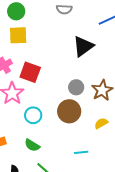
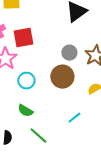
red square: (30, 72) -> (23, 38), turned -30
cyan line: (81, 152) -> (74, 118), turned -32

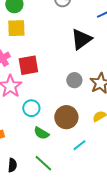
brown circle: (62, 77) -> (66, 117), moved
green semicircle: (25, 111) -> (41, 133), moved

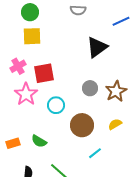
cyan circle: (31, 108) -> (56, 105), moved
green semicircle: (41, 133) -> (39, 141), moved

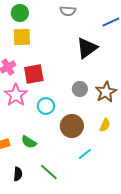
yellow semicircle: (115, 124) -> (105, 125), turned 144

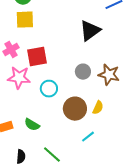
brown star: (106, 92) -> (109, 75), turned -30
pink star: (16, 95) -> (19, 78), turned -30
yellow semicircle: (105, 125) -> (98, 108), moved

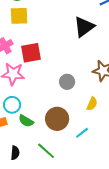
gray circle: (83, 72) -> (67, 82), moved
cyan circle: (49, 89) -> (12, 105), moved
brown circle: (75, 109) -> (57, 119), moved

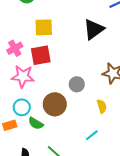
yellow square: (19, 16) -> (44, 27), moved
yellow semicircle: (92, 104) -> (102, 106), turned -40
brown circle: (57, 119) -> (55, 104), moved

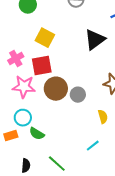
yellow square: (44, 27) -> (45, 38), turned 30
brown circle: (55, 104) -> (56, 89), moved

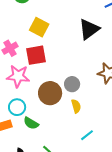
brown circle: (56, 89) -> (50, 93), moved
yellow semicircle: (103, 117) -> (76, 106), moved

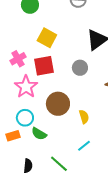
pink star: (18, 76) -> (26, 87), turned 30
gray circle: (72, 84) -> (80, 68), moved
cyan line: (87, 135) -> (84, 146), moved

